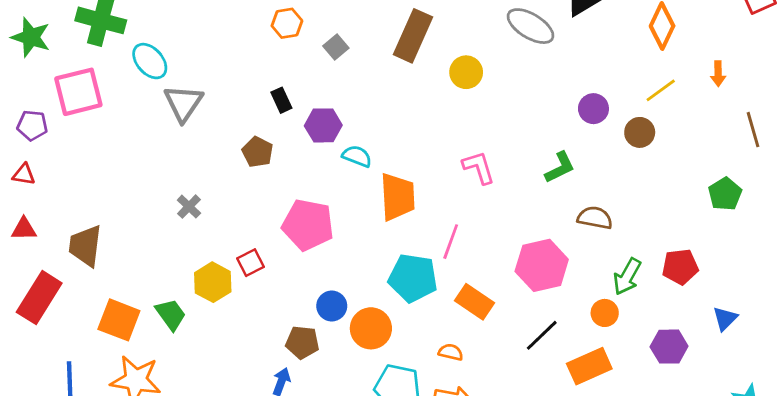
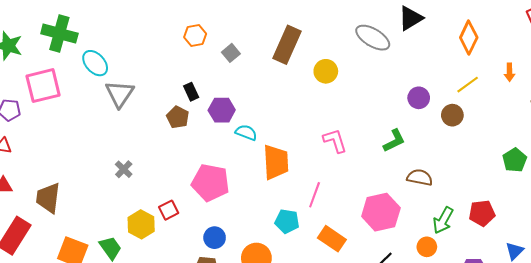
brown pentagon: (258, 152) -> (178, 117), moved
cyan pentagon: (413, 278) -> (287, 221), size x0.7
blue circle: (332, 306) -> (215, 238), moved

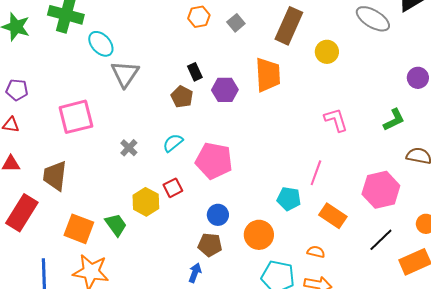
gray square: (231, 53) -> (236, 23), moved
pink square: (43, 86) -> (76, 117), moved
cyan semicircle: (246, 133) -> (173, 143), moved, turned -60
orange trapezoid: (276, 162) -> (268, 75), moved

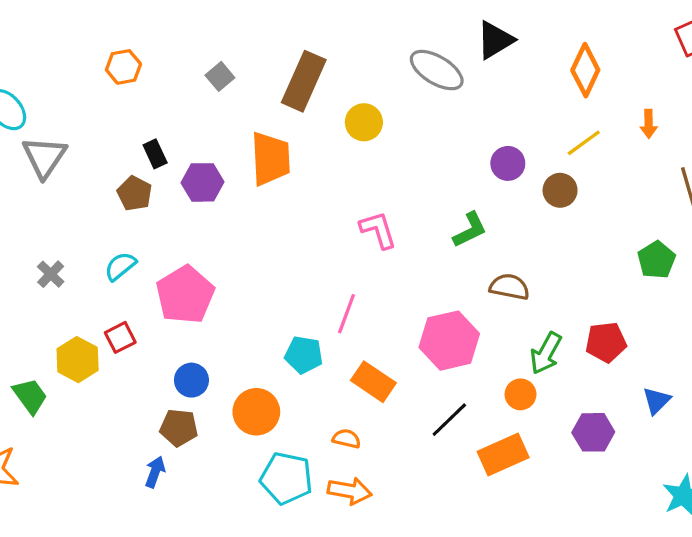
orange hexagon: (199, 17) -> (123, 67), moved
pink pentagon: (214, 161) -> (185, 295), turned 30

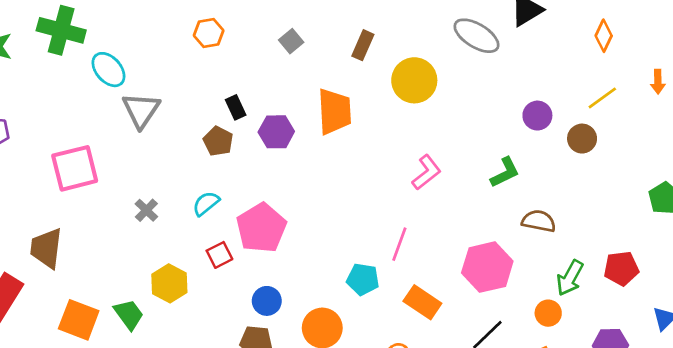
orange diamond: (585, 70) -> (604, 36), size x0.7
brown rectangle: (304, 81) -> (363, 45), size x0.6
yellow circle: (364, 122) -> (414, 80), size x1.4
pink L-shape: (378, 230) -> (426, 172), turned 69
red square: (120, 337) -> (219, 255), moved

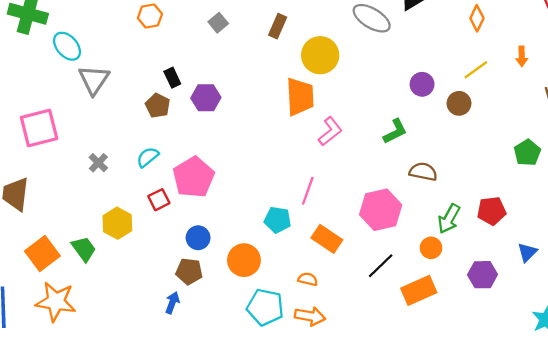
orange trapezoid: (334, 111) -> (300, 97), moved
orange square: (79, 320) -> (42, 253), turned 32

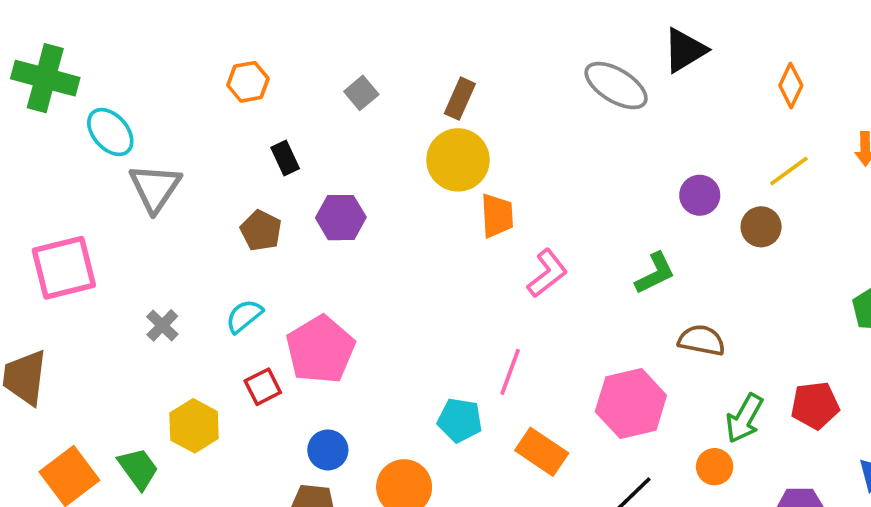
yellow circle: (320, 55) -> (458, 160), moved
black rectangle: (172, 78) -> (285, 158), moved
orange trapezoid: (300, 97) -> (497, 216), size x0.7

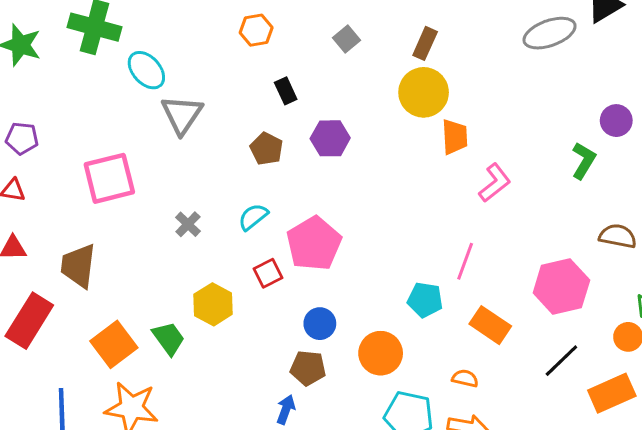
gray ellipse: (616, 86) -> (550, 33), turned -51
green L-shape: (655, 273) -> (584, 161), moved, turned -33

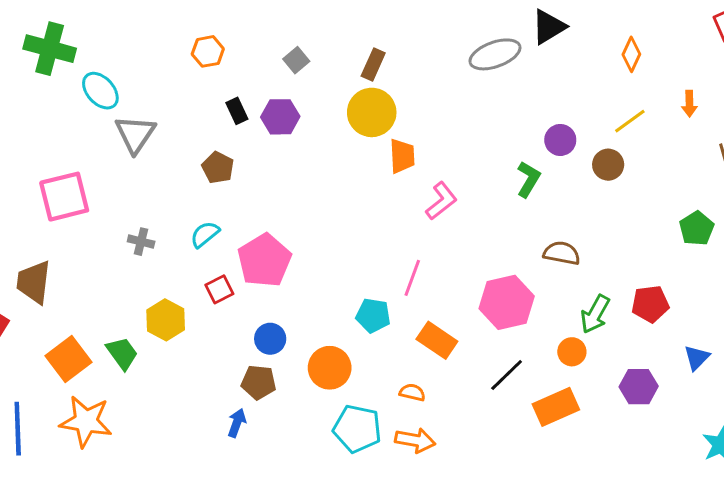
purple hexagon: (330, 138) -> (280, 117), moved
gray cross: (188, 224) -> (141, 242), turned -30

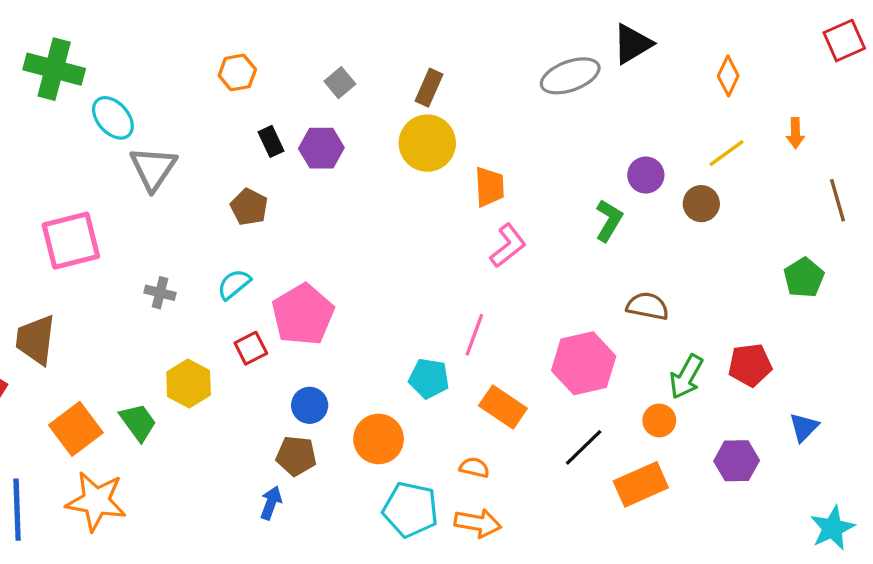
orange trapezoid: (402, 156) -> (489, 187), moved

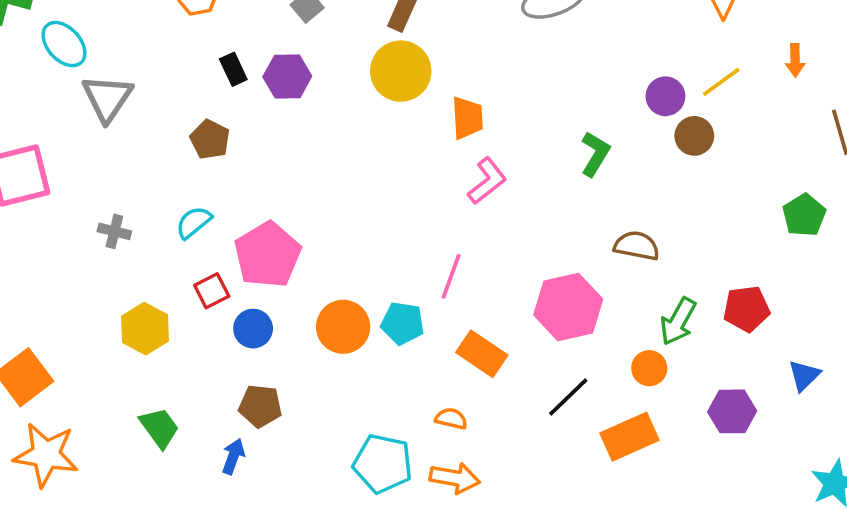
purple circle: (646, 175) -> (665, 96), moved
blue circle: (310, 405) -> (253, 329), moved
green trapezoid: (138, 422) -> (159, 428), moved
orange circle: (379, 439) -> (343, 327), moved

